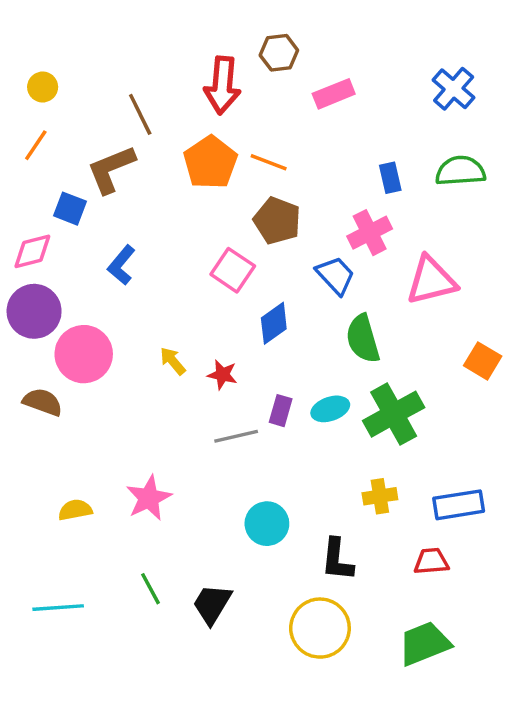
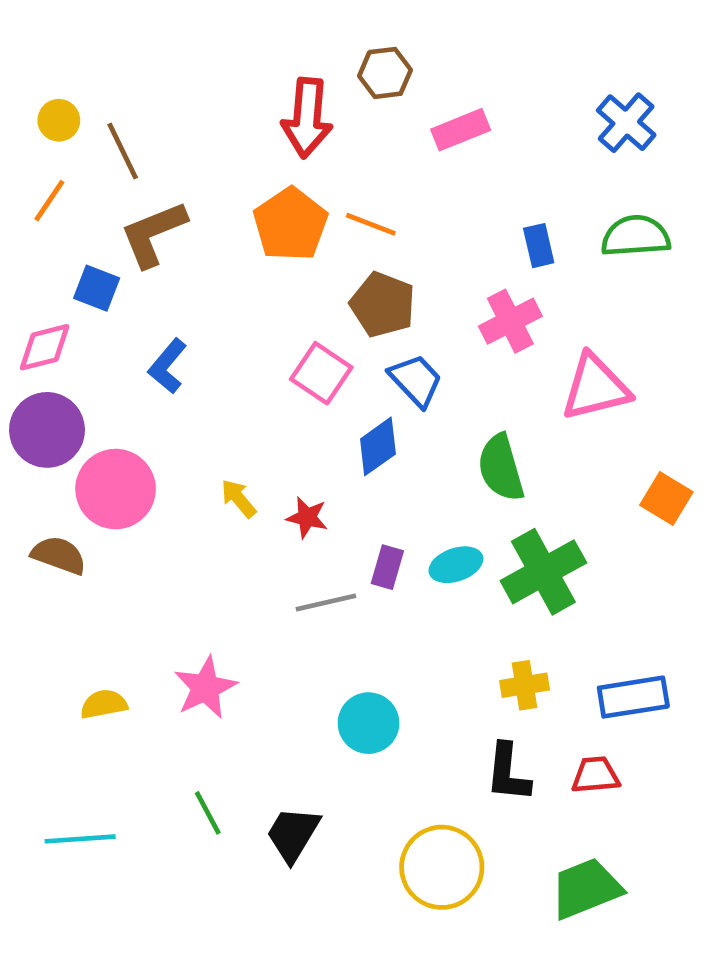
brown line: (140, 114) -> (123, 151), moved
blue trapezoid: (335, 275) -> (416, 380), moved
black L-shape: (337, 560) -> (508, 773), moved

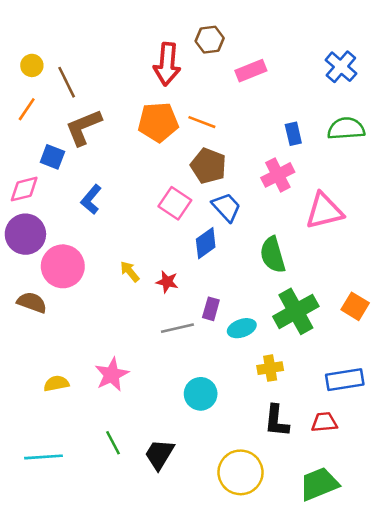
orange pentagon: (290, 224) -> (158, 122), turned 30
orange square: (666, 498) -> (355, 306), moved
cyan ellipse: (456, 565) -> (242, 328), moved
yellow cross: (525, 685) -> (270, 368), moved

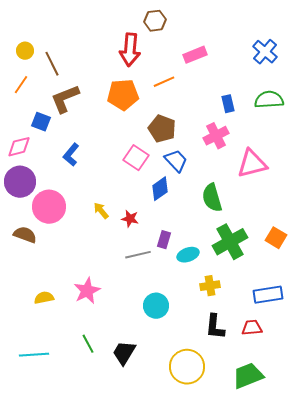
brown hexagon: (210, 40) -> (155, 21), moved
orange line: (202, 122) -> (164, 82), moved, turned -45

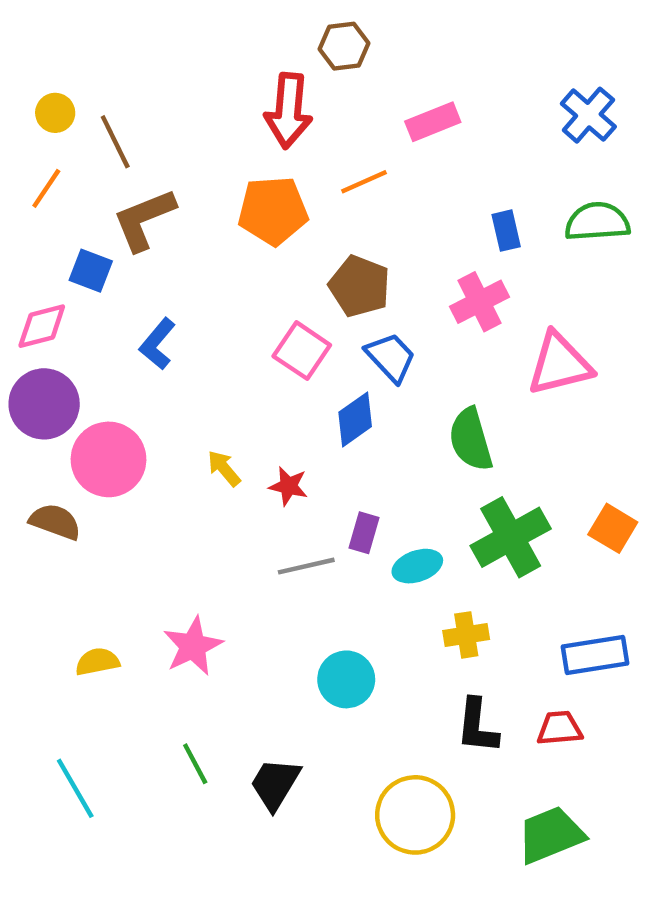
cyan line: (34, 355) -> (75, 788), turned 64

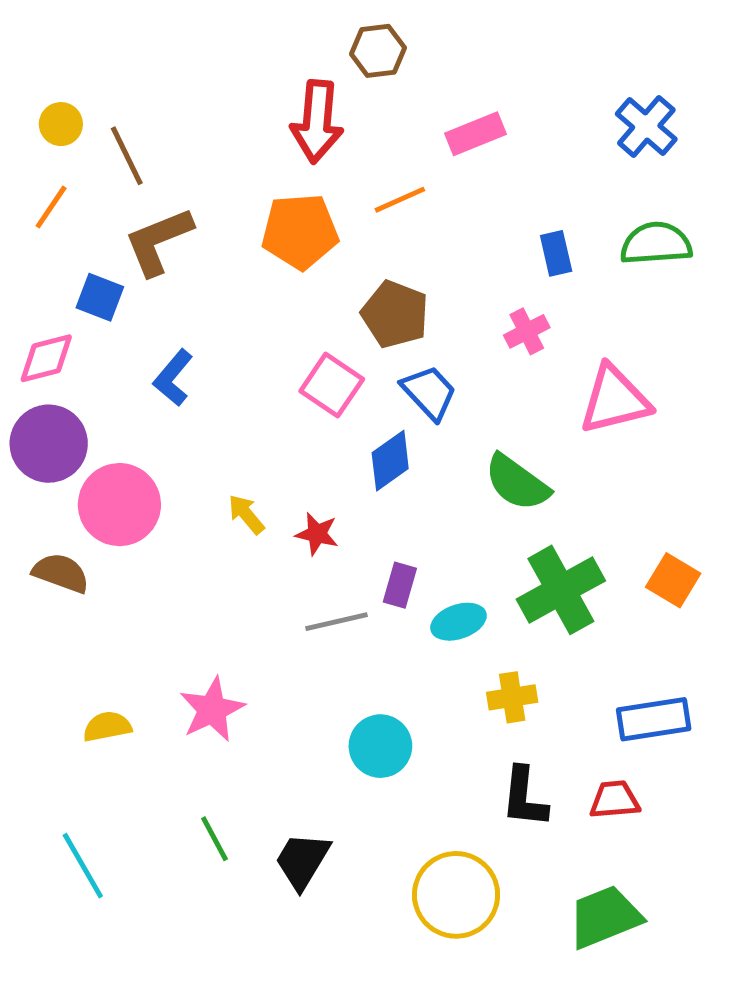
pink cross: (480, 302) -> (527, 331), size x0.7
green semicircle: (471, 439) -> (517, 483), turned -38

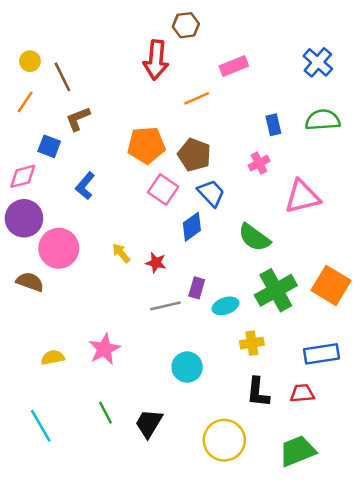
orange pentagon: (300, 231) -> (146, 145), moved
brown L-shape: (158, 241) -> (78, 119), size x0.7
orange square: (673, 580) -> (331, 285), size x1.5

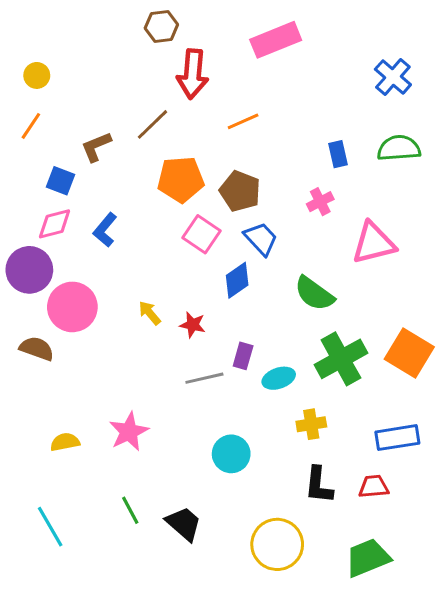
brown hexagon: (186, 25) -> (161, 26), moved
pink rectangle: (234, 66) -> (276, 40), moved, size x1.4
brown line: (62, 77) -> (153, 124), moved, turned 72
pink diamond: (23, 176) -> (55, 224), moved
black trapezoid: (149, 423) -> (184, 524), turned 100

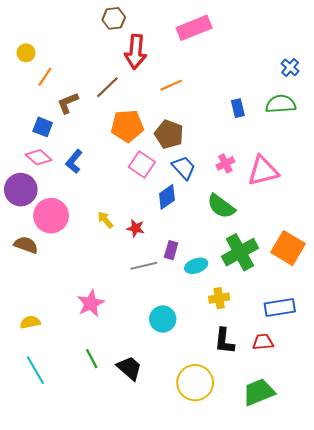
blue cross: (393, 77) -> (290, 67), moved, size x0.7
orange line: (31, 126) -> (45, 77), moved
pink cross: (320, 202) -> (225, 163), moved
pink diamond: (55, 224) -> (39, 157), turned 55
yellow semicircle: (65, 442) -> (30, 322), moved

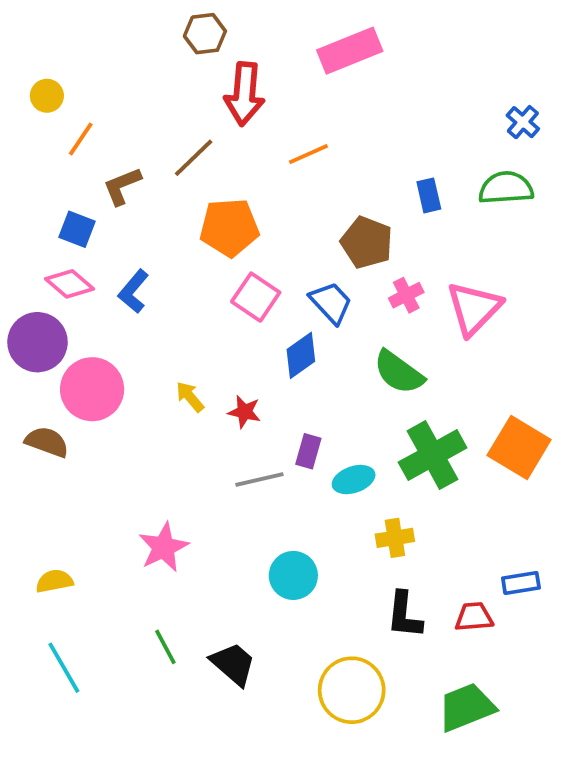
brown pentagon: (169, 134) -> (367, 242), moved
pink triangle: (263, 171) -> (474, 308), turned -32
blue rectangle: (280, 308) -> (521, 583), moved, size x0.7

